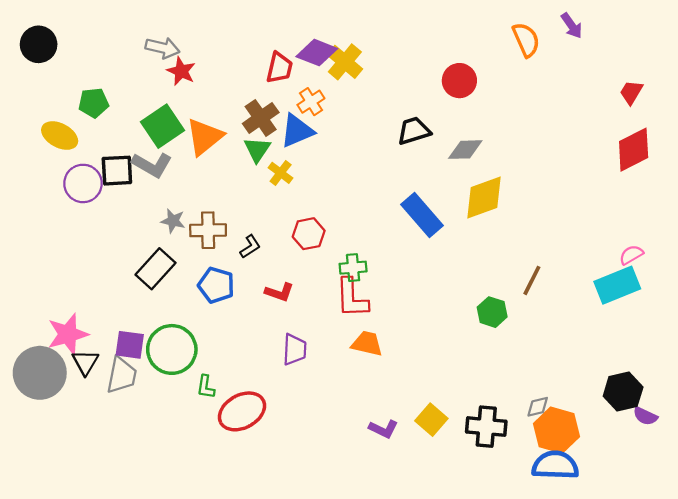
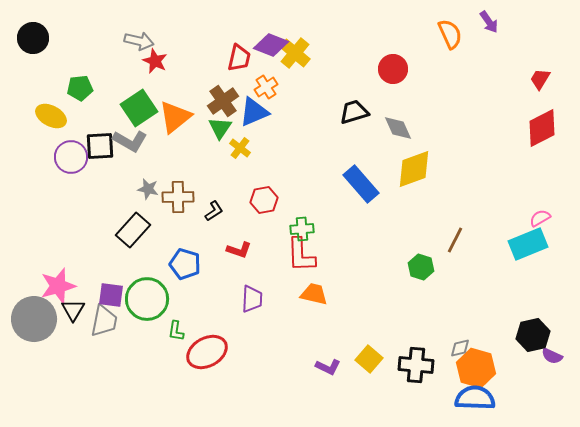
gray diamond: (465, 150) -> (398, 128), turned 68
blue pentagon: (216, 285) -> (185, 264), moved

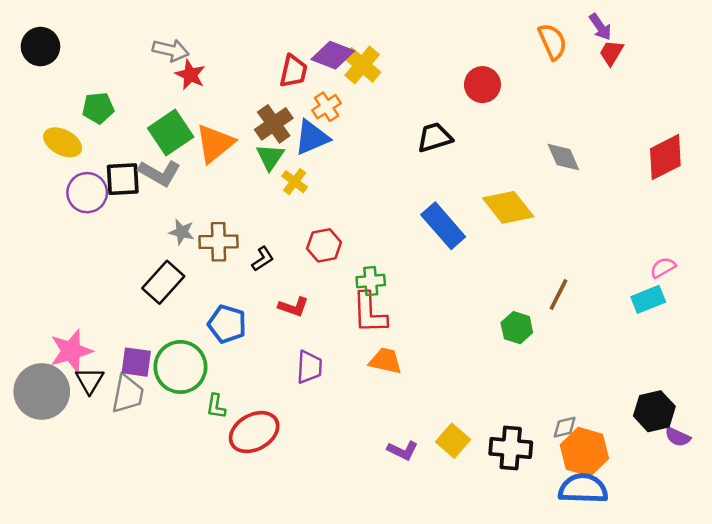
red trapezoid: (540, 79) -> (611, 53), moved
gray diamond: (398, 128) -> (563, 157), moved
yellow diamond: (414, 169) -> (508, 207), turned 72
cyan rectangle: (528, 244) -> (648, 299), size x0.7

